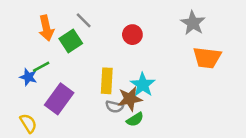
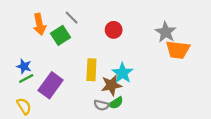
gray star: (193, 23) -> (166, 32), moved
green line: (41, 67) -> (26, 79), moved
gray semicircle: (114, 107) -> (101, 105), moved

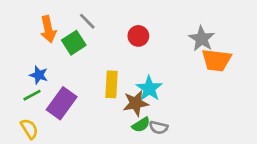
blue star: (24, 66) -> (39, 75), moved
gray semicircle: (101, 105) -> (159, 127), moved

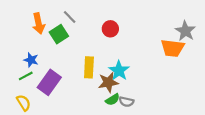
gray star: (202, 39) -> (185, 31), moved

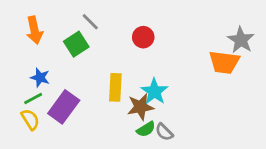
orange arrow: (39, 23) -> (34, 30), moved
gray semicircle: (126, 102) -> (164, 132), turned 32
yellow semicircle: (24, 103) -> (30, 119), moved

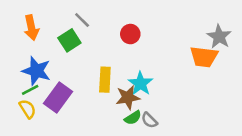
blue star: (40, 78) -> (36, 71), size x1.6

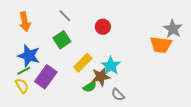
green square: (69, 40) -> (62, 40), moved
yellow rectangle: (105, 80) -> (83, 63), turned 42
green semicircle: (133, 118) -> (90, 87), moved

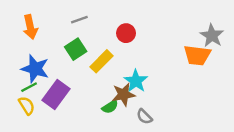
gray line: (65, 16) -> (79, 20), turned -64
yellow rectangle: (83, 63) -> (101, 61), moved

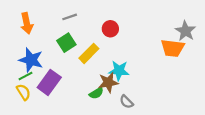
cyan star: (136, 81) -> (119, 71), turned -30

